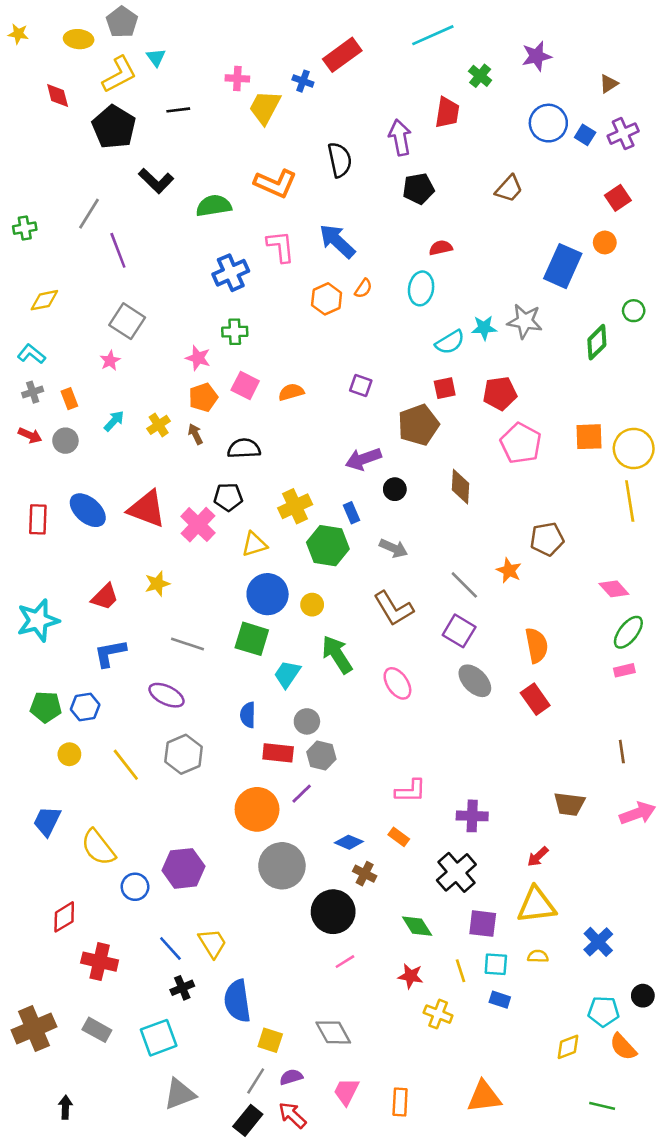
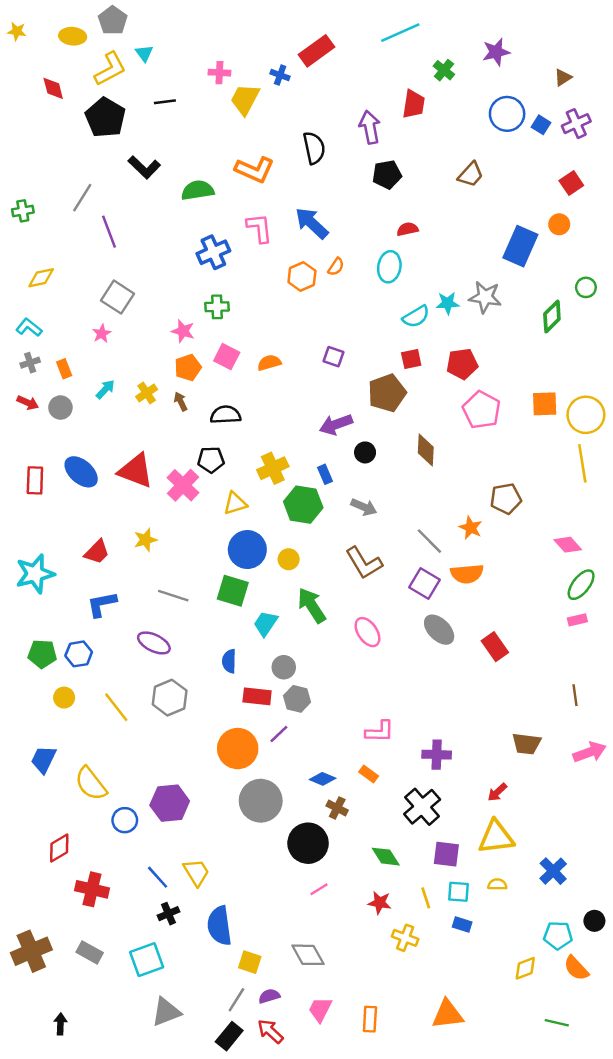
orange semicircle: (537, 645) -> (467, 574), moved, turned 96

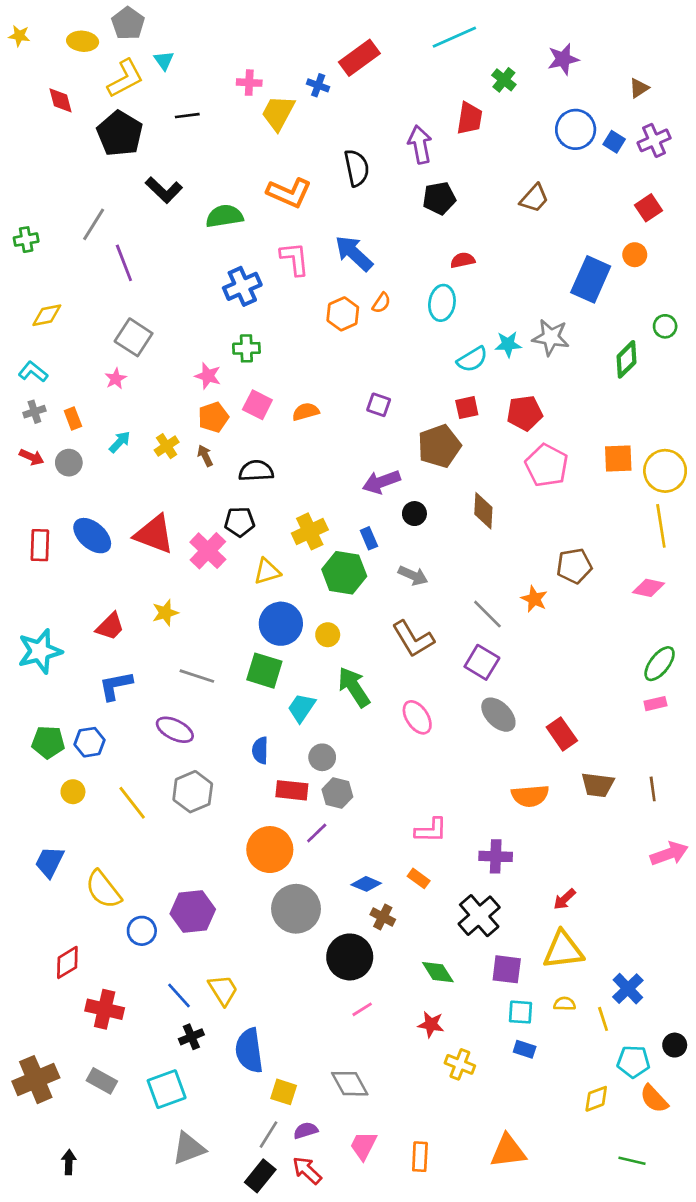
pink diamond: (568, 545) -> (649, 588), moved, turned -36
orange semicircle: (467, 574) -> (530, 796), moved
brown trapezoid: (526, 744) -> (598, 785), moved
yellow line: (426, 898) -> (603, 1019), moved

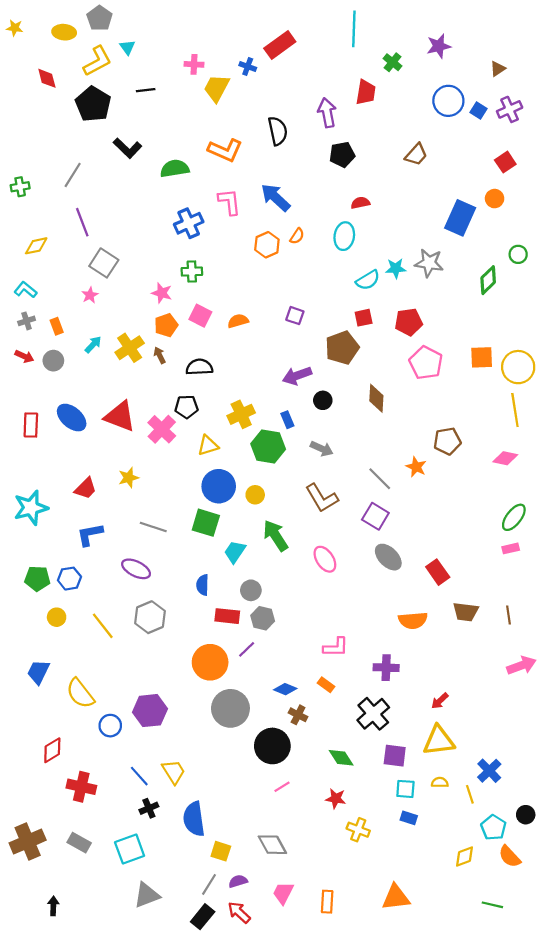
cyan line: (454, 37) -> (354, 29), turned -64
purple line: (124, 263) -> (82, 222), moved
yellow cross: (167, 446) -> (130, 348), size x1.5
cyan pentagon: (633, 1062) -> (493, 828), turned 30

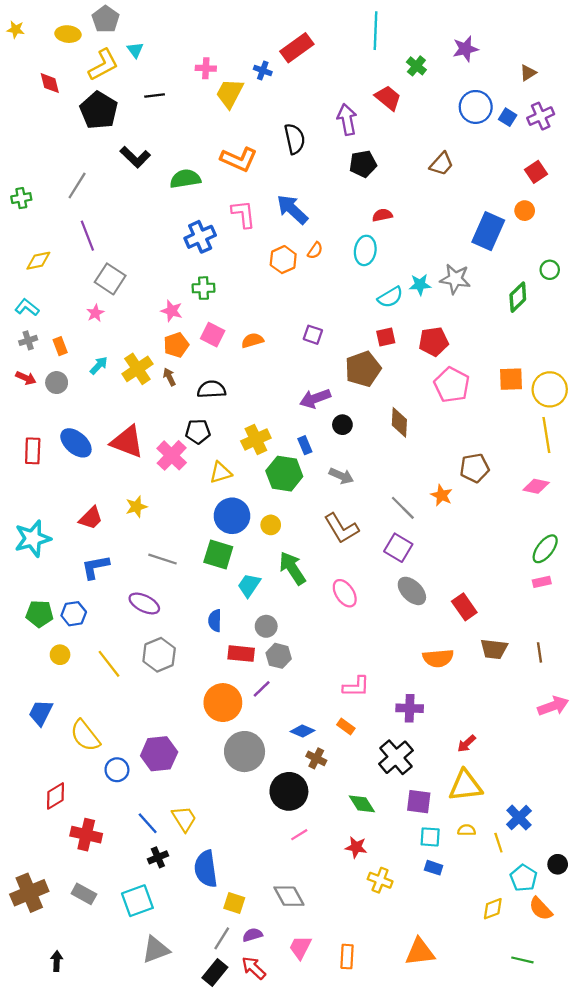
red trapezoid: (366, 92) -> (388, 98), turned -60

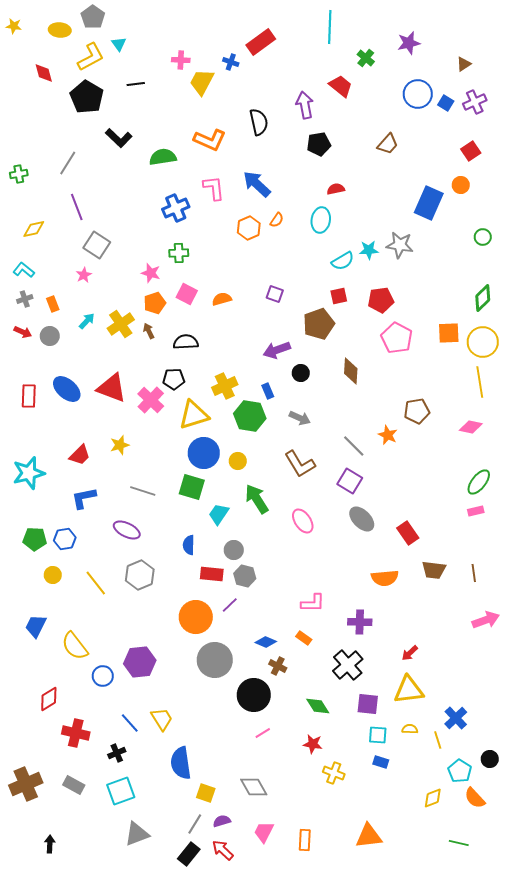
green diamond: (518, 297) -> (483, 298), moved
yellow triangle: (221, 473) -> (194, 415), size x1.5
black cross: (158, 857) -> (117, 753), moved

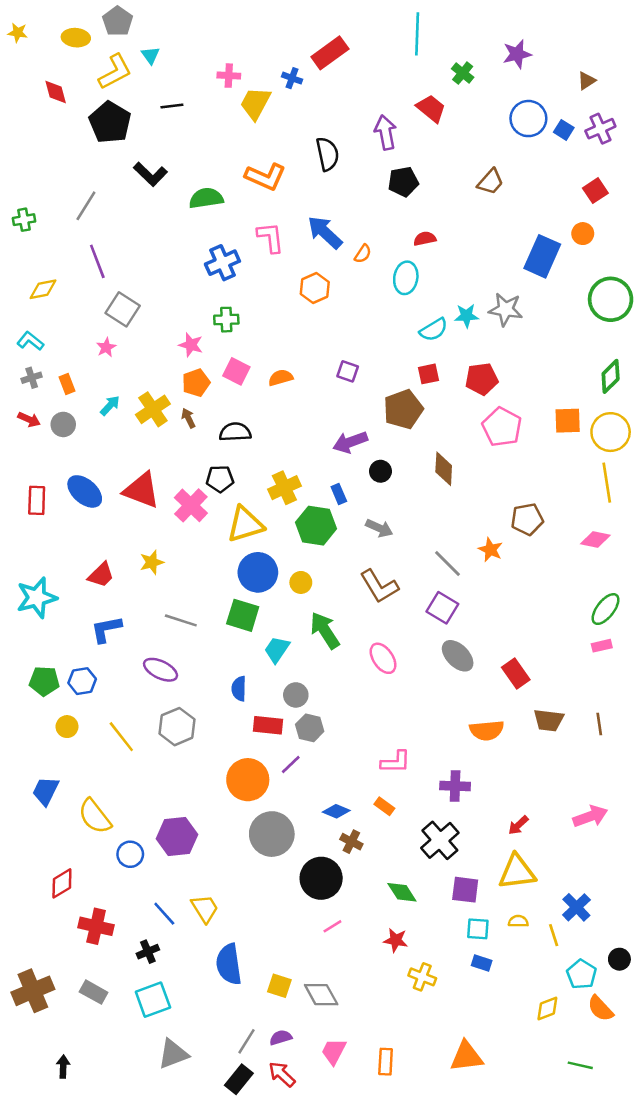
orange semicircle: (277, 220) -> (363, 254), moved
green circle: (483, 237) -> (611, 299), size x2.0
pink arrow: (486, 620) -> (590, 816), moved
yellow square: (206, 793) -> (279, 986), moved

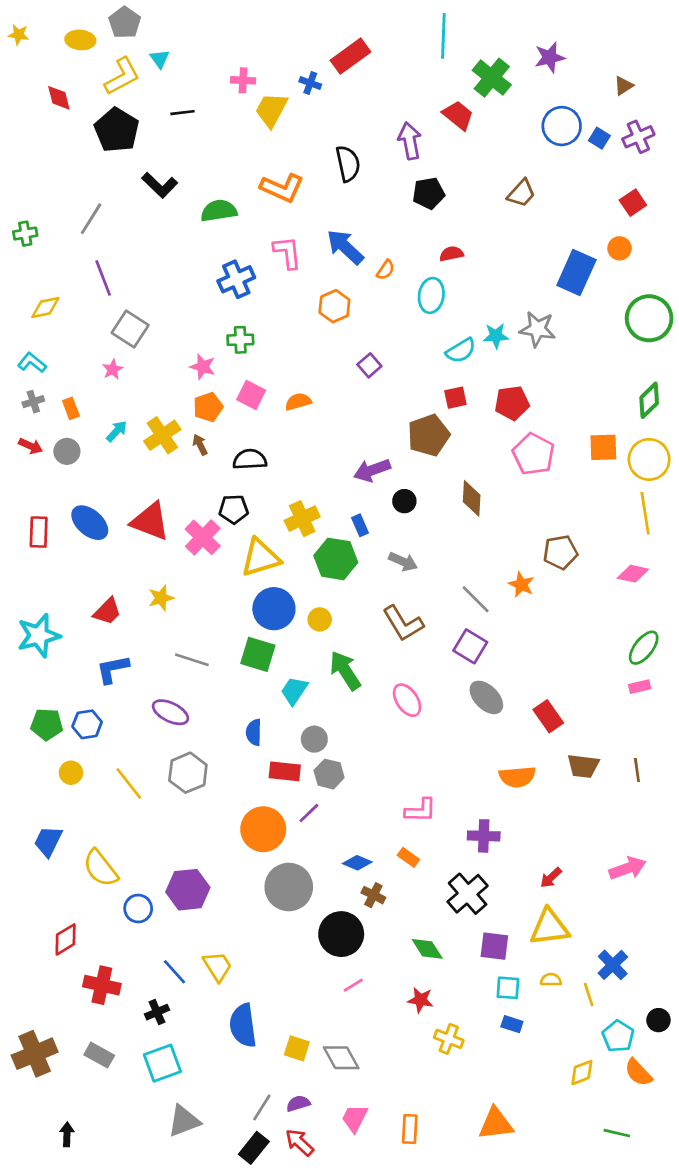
green cross: (463, 73) -> (492, 78), size x1.6
purple square: (348, 371) -> (369, 365), moved, turned 30

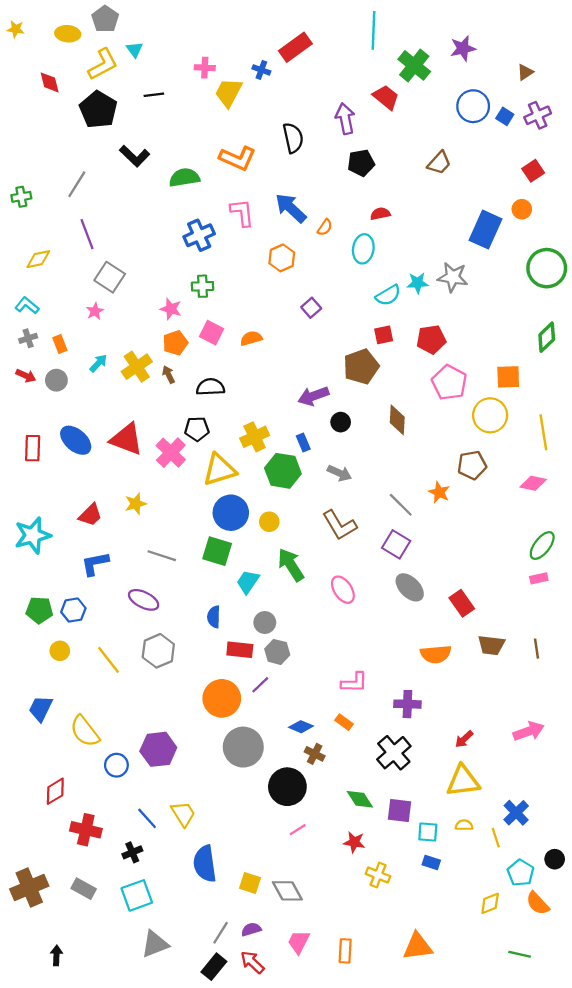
yellow circle: (649, 459) -> (490, 415), moved
purple square: (494, 946) -> (400, 810), moved

